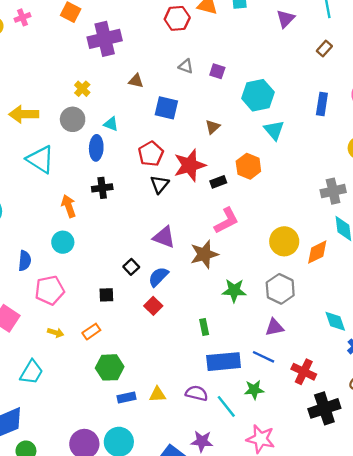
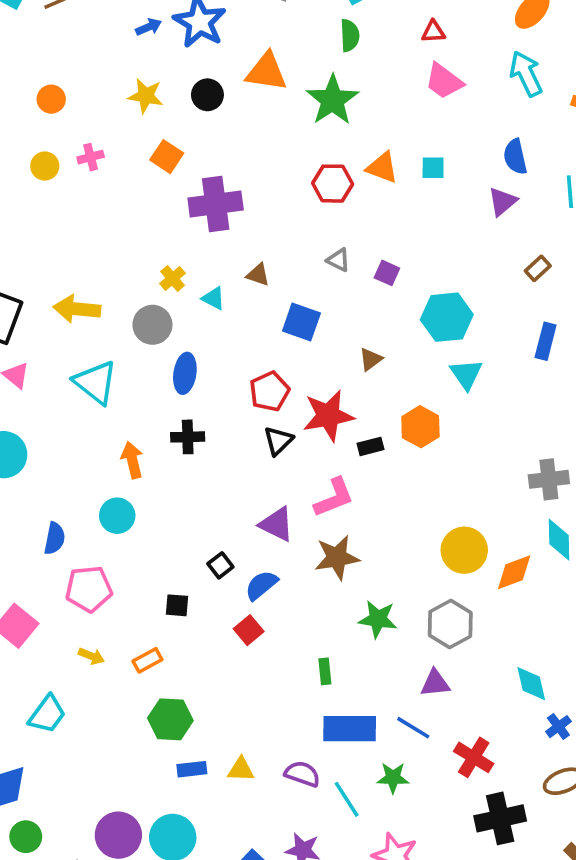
brown rectangle: (324, 49) -> (538, 268), moved
cyan triangle: (111, 124) -> (213, 298), moved
pink L-shape: (226, 221) -> (334, 498), moved

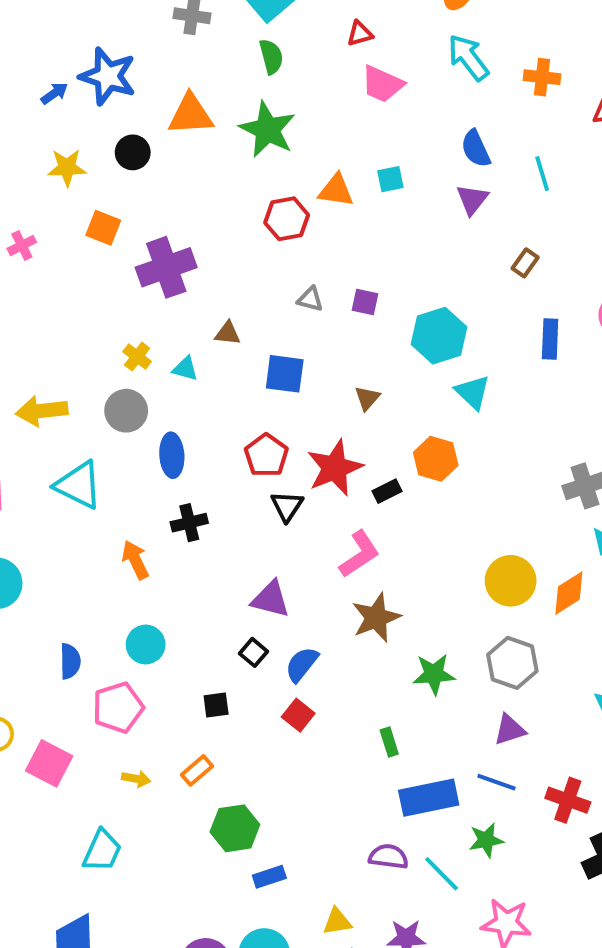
cyan circle: (117, 516) -> (146, 645), moved
purple triangle: (277, 524) -> (271, 599), moved
yellow triangle: (241, 769) -> (337, 922), moved

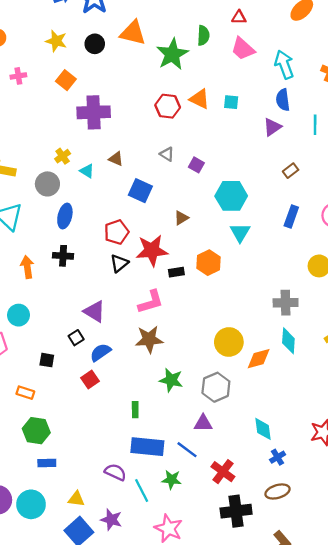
green semicircle: (271, 57) -> (203, 35), moved
cyan arrow: (468, 57) -> (284, 65), moved
orange rectangle: (197, 770) -> (25, 393), turned 42

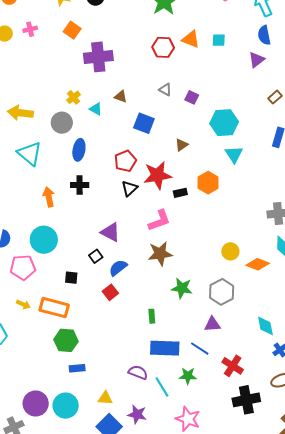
cyan circle: (19, 315) -> (44, 240), size x1.4
yellow circle: (229, 342) -> (230, 251), size x0.7
orange diamond: (259, 359) -> (258, 264), turned 40
orange rectangle: (25, 393) -> (54, 308), size x1.8

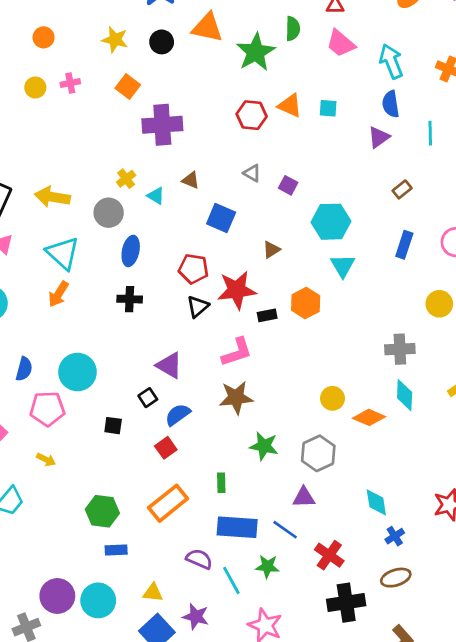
red pentagon: (125, 161) -> (194, 269), turned 30
orange arrow: (49, 197) -> (58, 294), moved, turned -138
orange rectangle: (54, 308) -> (168, 503), moved, turned -56

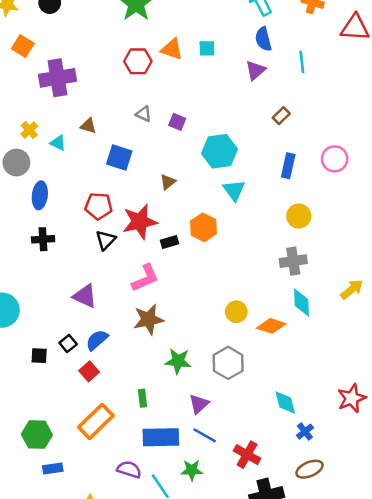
yellow circle: (439, 304) -> (299, 216), moved
black square: (148, 398) -> (68, 343), moved
purple triangle: (304, 497) -> (199, 404), moved, turned -35

